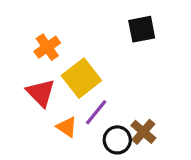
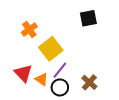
red triangle: (41, 93) -> (23, 73), moved
black circle: (117, 140) -> (60, 87), moved

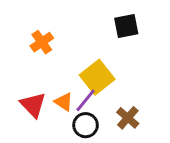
yellow square: (51, 49) -> (97, 77), moved
orange triangle: (42, 79) -> (64, 102), moved

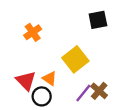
purple line: (86, 100) -> (83, 93), moved
black circle: (86, 125) -> (42, 96), moved

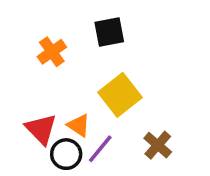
black square: (98, 20) -> (109, 32), moved
purple line: (83, 93) -> (100, 149), moved

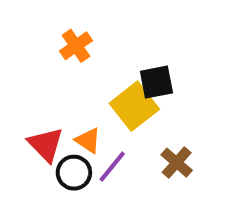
black square: (109, 32) -> (156, 82), moved
orange cross: (52, 52) -> (76, 46), moved

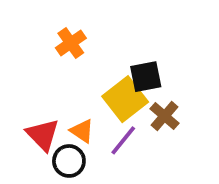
brown cross: (177, 163) -> (165, 116), moved
purple line: (112, 167) -> (123, 140), moved

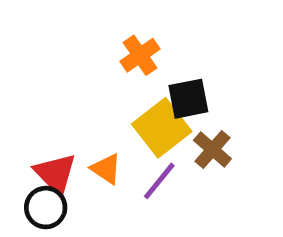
orange cross: (71, 43) -> (140, 55), moved
black circle: (69, 161) -> (46, 208), moved

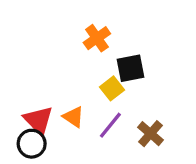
yellow square: (162, 128) -> (112, 88), size x0.6
brown cross: (212, 149) -> (151, 134), moved

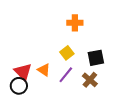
orange cross: (97, 38) -> (75, 23), moved, turned 35
black square: (130, 68) -> (96, 58), moved

